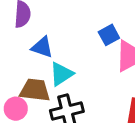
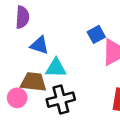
cyan triangle: (61, 74) -> (56, 68), turned 35

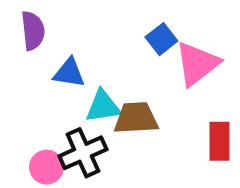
brown trapezoid: (33, 82) -> (136, 118), moved
black cross: (61, 100) -> (83, 153), moved

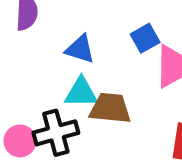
blue triangle: (69, 73) -> (80, 49), moved

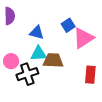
pink circle: (20, 141) -> (11, 61), moved

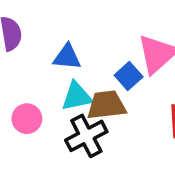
blue square: (68, 25) -> (129, 76), moved
black cross: (27, 74) -> (86, 136), moved

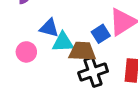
blue triangle: (67, 57) -> (49, 28), moved
black cross: (86, 136) -> (93, 72), moved

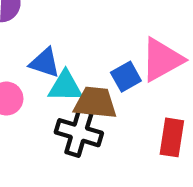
black cross: (93, 72) -> (79, 133), moved, turned 32

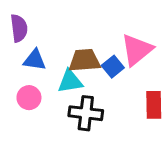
blue triangle: (45, 63) -> (35, 60), moved
brown trapezoid: (95, 103) -> (84, 60), moved

